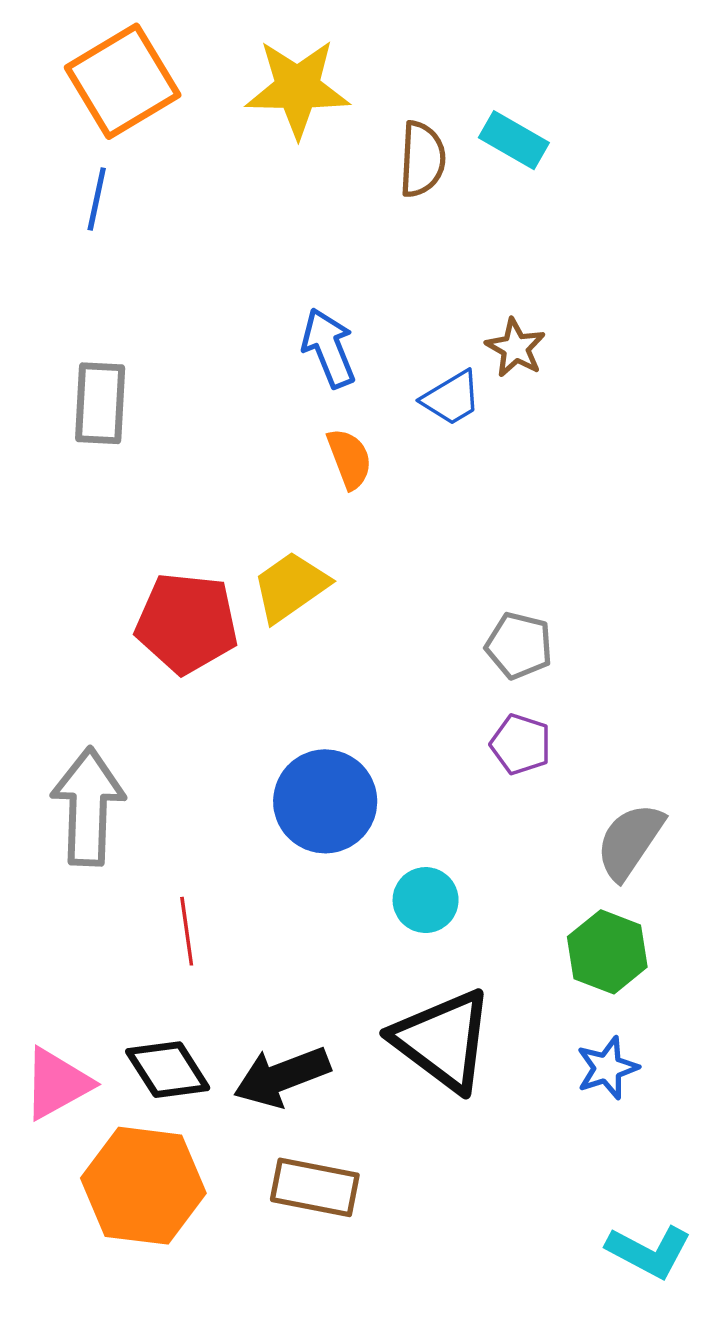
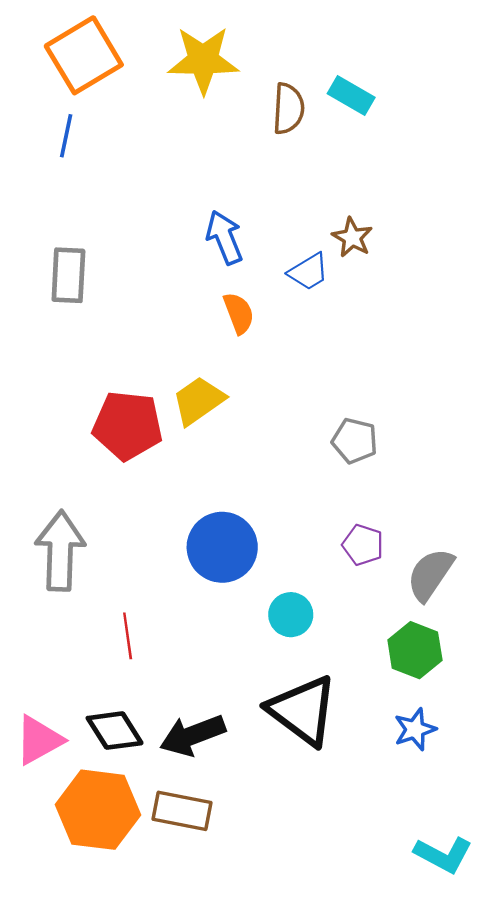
purple pentagon: (521, 744) -> (363, 545), moved
brown rectangle: (315, 1187) -> (182, 811), moved

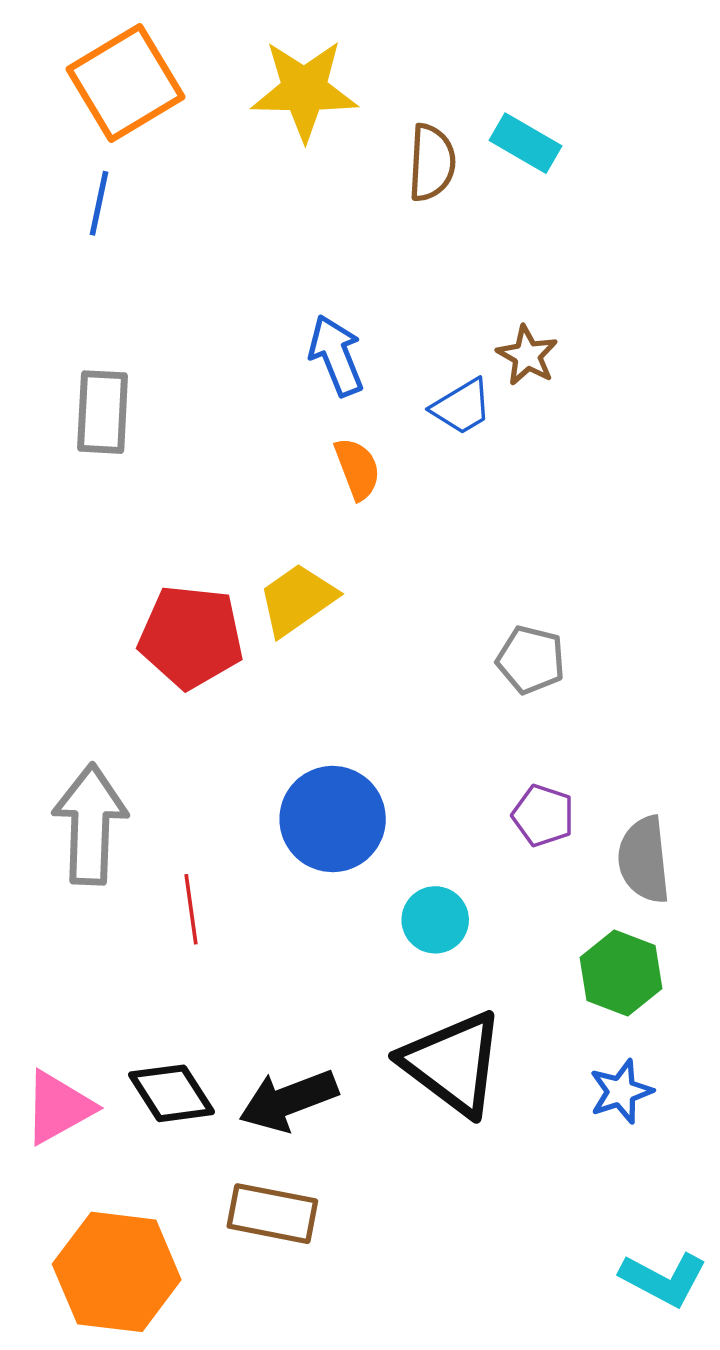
gray semicircle: (430, 574) -> (644, 860), turned -40
red line: (128, 636) -> (191, 909), moved
orange hexagon: (98, 810) -> (117, 1272), moved

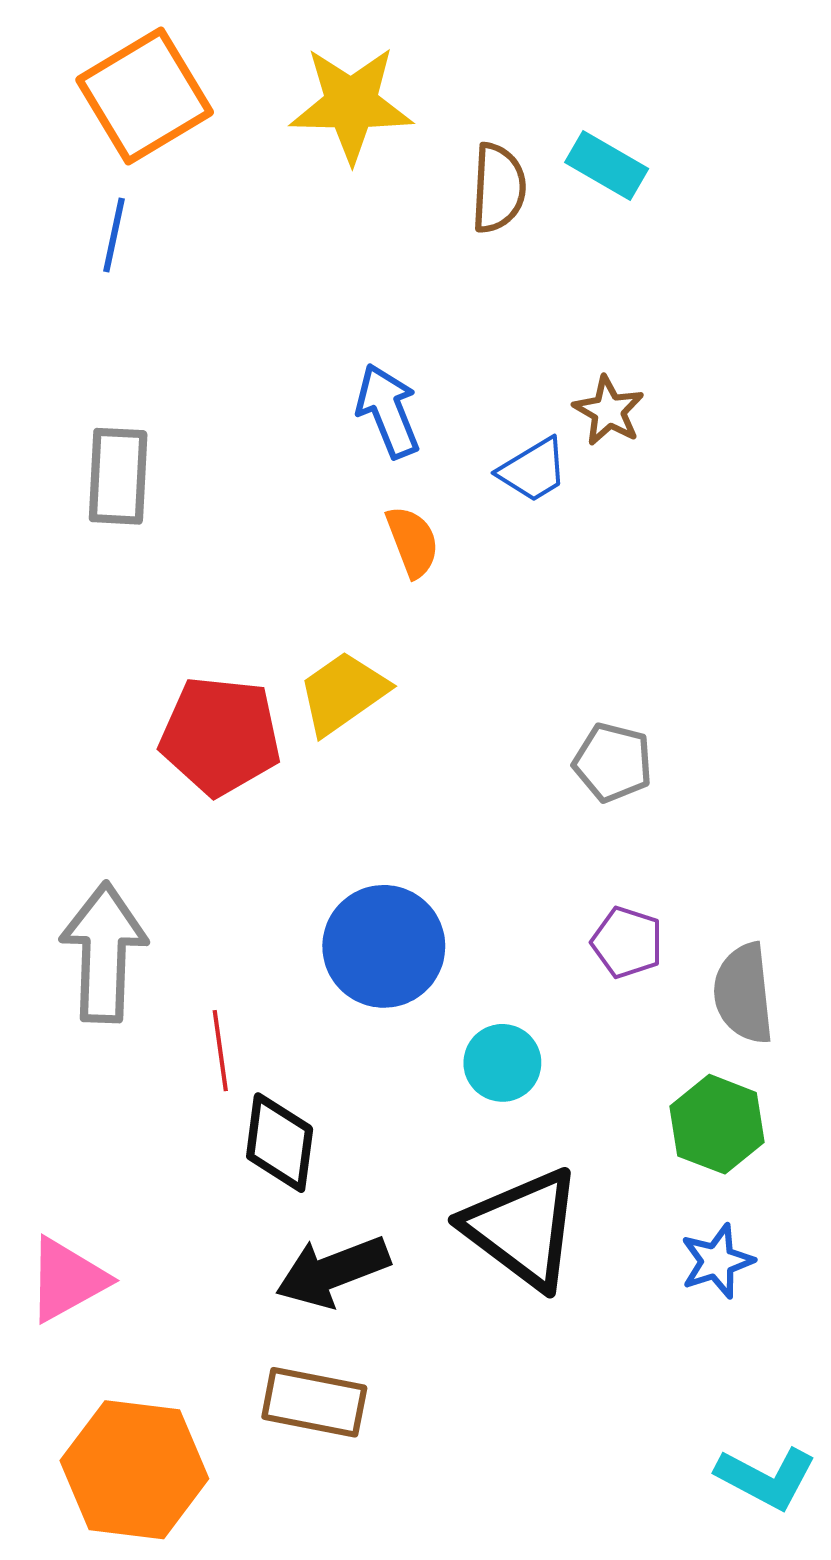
black diamond: (172, 1093) -> (280, 1143), moved, turned 40

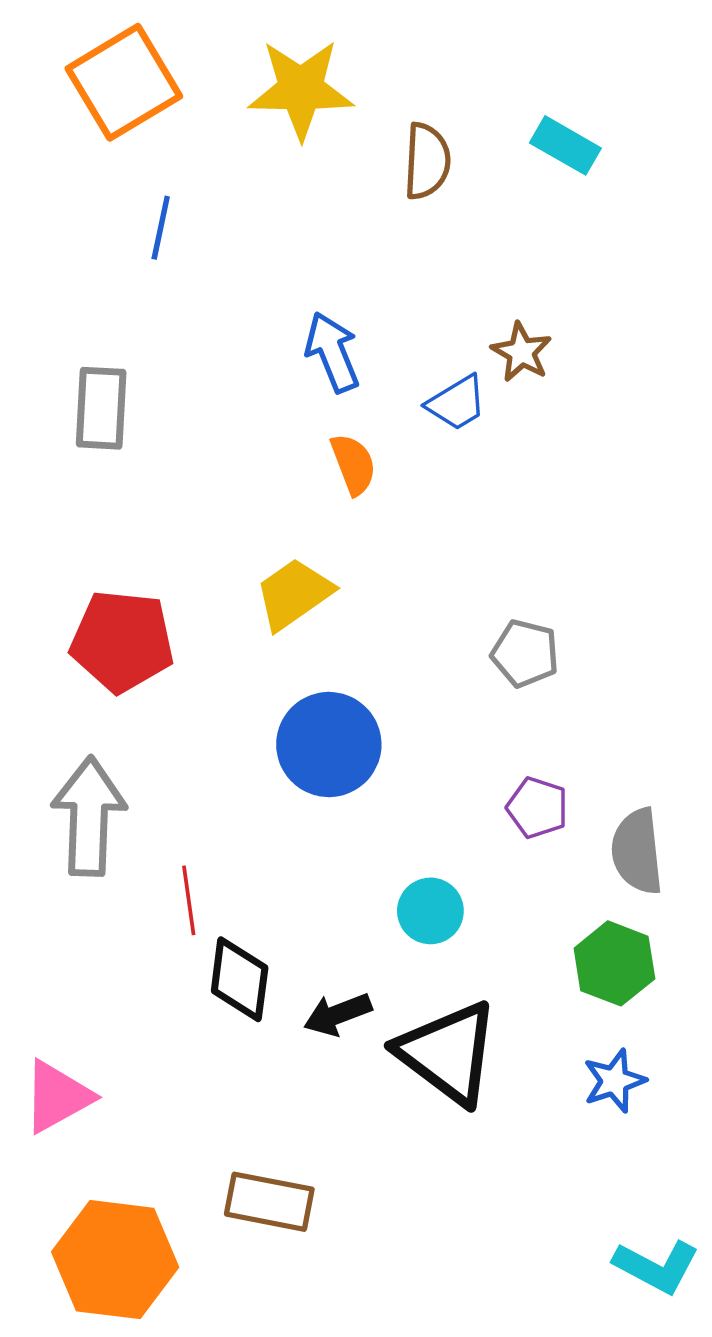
cyan rectangle: (607, 165) -> (565, 145), moved
blue line: (114, 235) -> (161, 228), moved
red pentagon: (220, 736) -> (122, 641), moved
blue circle: (384, 946) -> (329, 745), moved
black arrow: (333, 1271) -> (338, 1014), moved, size x0.7

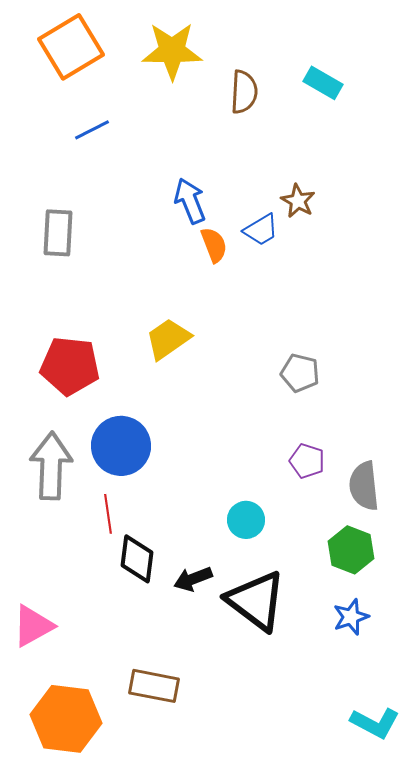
blue line: (161, 228) -> (92, 130), turned 51
orange semicircle: (353, 464) -> (214, 245), moved
blue circle: (329, 745) -> (121, 446), moved

